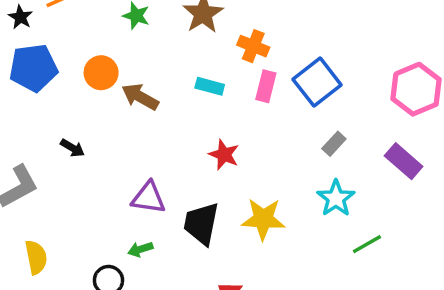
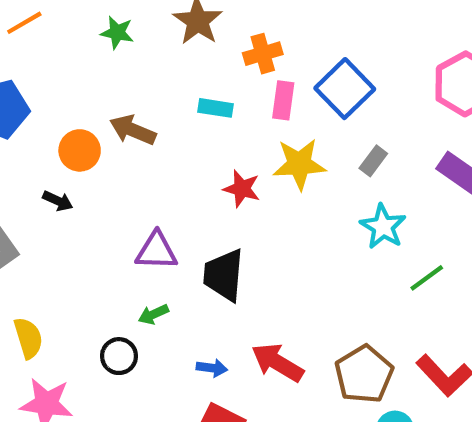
orange cross: (253, 46) -> (263, 54), turned -32
orange circle: (101, 73) -> (80, 150), moved
yellow star: (263, 219) -> (299, 164), moved

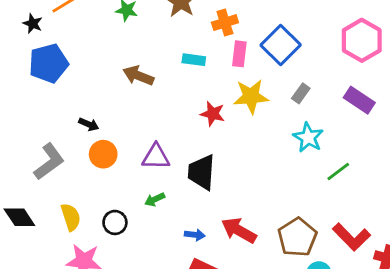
orange circle: (80, 150) -> (103, 154), moved
black circle: (119, 356) -> (115, 222), moved

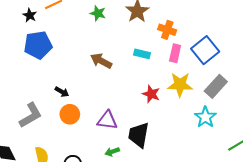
orange cross: (225, 23) -> (167, 30), turned 30
gray rectangle: (301, 93) -> (216, 86), size x1.6
cyan star: (308, 137) -> (205, 117), moved
green arrow: (155, 199) -> (112, 152), moved

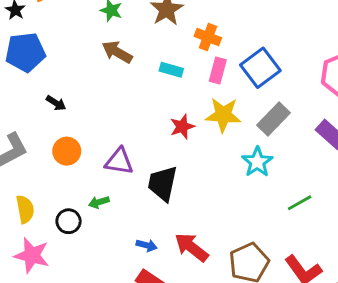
brown arrow: (101, 61) -> (117, 52), moved
black arrow: (62, 92) -> (56, 103), moved
red star: (151, 94) -> (182, 127), turned 30
green arrow: (112, 152) -> (99, 202), moved

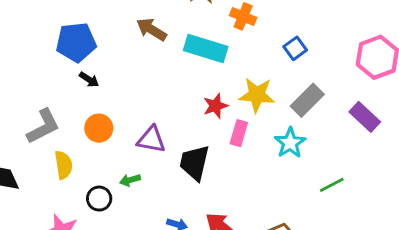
blue pentagon: (25, 52) -> (76, 42), moved
blue square: (260, 68) -> (295, 48), size x0.6
cyan rectangle: (171, 70) -> (206, 49), size x1.8
pink rectangle: (218, 70) -> (239, 133), moved
yellow semicircle: (25, 209) -> (63, 165), moved

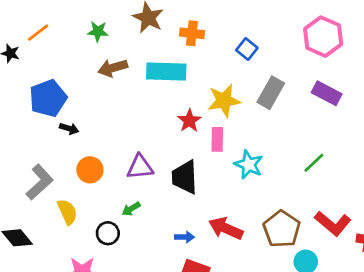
brown arrow: (151, 29) -> (113, 68), turned -32
cyan star: (290, 143) -> (249, 165), moved

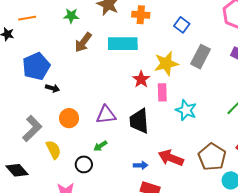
orange line: (38, 33) -> (27, 18), turned 30
brown arrow: (113, 68) -> (83, 42), turned -35

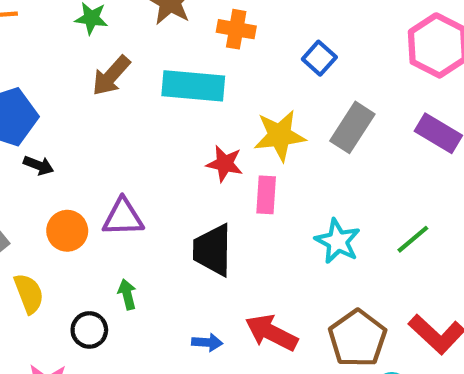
red star: (141, 79) -> (225, 164), turned -30
cyan star: (186, 110) -> (338, 241), moved
purple triangle: (106, 115) -> (123, 217), moved
green arrow: (100, 146) -> (127, 294), turned 104

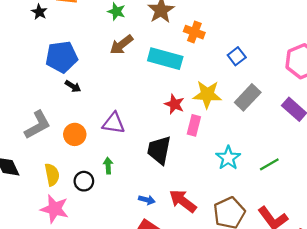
orange circle: (67, 231) -> (75, 134), moved
yellow semicircle: (29, 293) -> (52, 175), moved

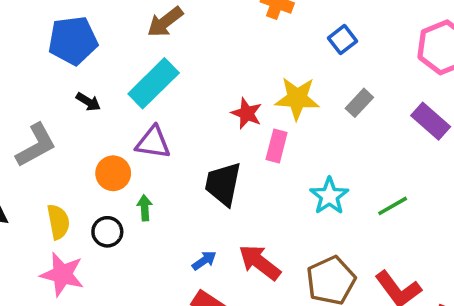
cyan rectangle: (165, 59) -> (154, 83), moved, turned -60
black arrow: (73, 86) -> (88, 102), moved
gray rectangle: (248, 97) -> (359, 103), size x0.7
orange circle: (75, 134) -> (113, 173), moved
blue arrow: (147, 200) -> (204, 261), turned -49

